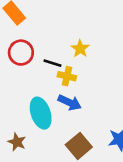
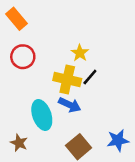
black line: (52, 63) -> (90, 77), moved, turned -66
yellow cross: (67, 76) -> (67, 80), size x1.5

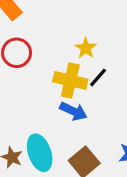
cyan ellipse: (42, 115) -> (40, 153), moved

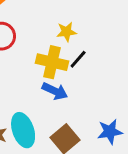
yellow star: (86, 48) -> (66, 32), turned 30

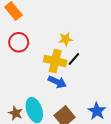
blue star: (110, 132) -> (97, 111), turned -30

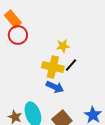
red circle: (19, 42) -> (18, 35), moved

